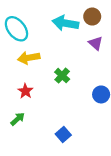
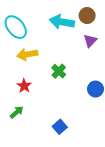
purple triangle: (96, 43) -> (90, 41), turned 32

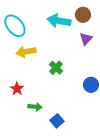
red star: (24, 86) -> (17, 89), moved
green arrow: (17, 112) -> (35, 107), moved, turned 48

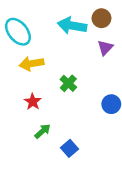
red star: (17, 89) -> (33, 102), moved
green arrow: (35, 107) -> (43, 131), turned -48

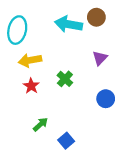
cyan ellipse: (18, 32) -> (17, 30), turned 52
purple triangle: (105, 48) -> (100, 58), moved
red star: (33, 102) -> (31, 86), moved

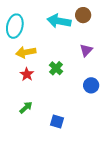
green arrow: (40, 124) -> (26, 107), moved
blue square: (66, 141) -> (57, 122), turned -32

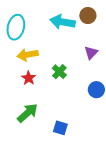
green arrow: (26, 107) -> (28, 113), size x1.5

